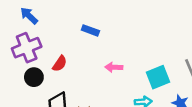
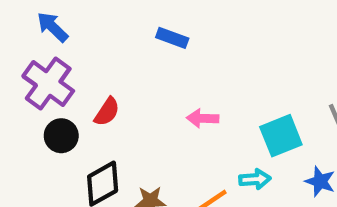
blue rectangle: (90, 30) -> (172, 38), moved
purple cross: (27, 48) -> (48, 84), turned -32

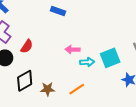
cyan arrow: (255, 179) -> (87, 62), moved

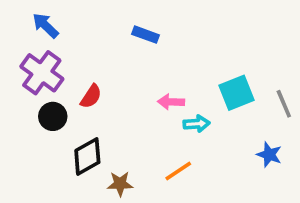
cyan square: (110, 58) -> (237, 93), moved
brown star: (48, 89) -> (120, 184), moved

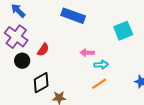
blue rectangle: (146, 35) -> (73, 16), size x1.6
cyan square: (237, 93) -> (123, 31), moved
orange line: (178, 171) -> (99, 84), moved

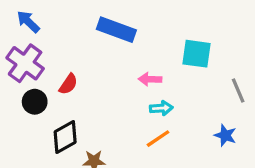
cyan square: (123, 31) -> (196, 54), turned 30
pink arrow: (87, 53) -> (150, 79), moved

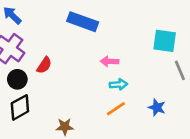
cyan square: (196, 54) -> (165, 41), moved
blue star: (225, 135) -> (157, 107), moved
black diamond: (65, 137) -> (20, 107), moved

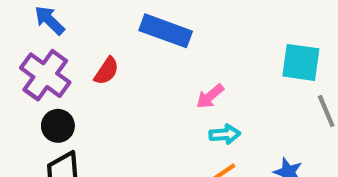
pink arrow: (110, 61) -> (210, 96), turned -42
red semicircle: (44, 65) -> (107, 71), moved

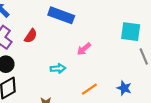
cyan arrow: (225, 134) -> (58, 68), moved

